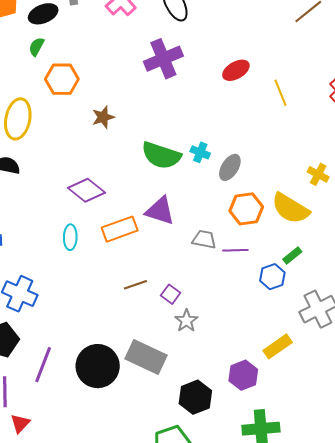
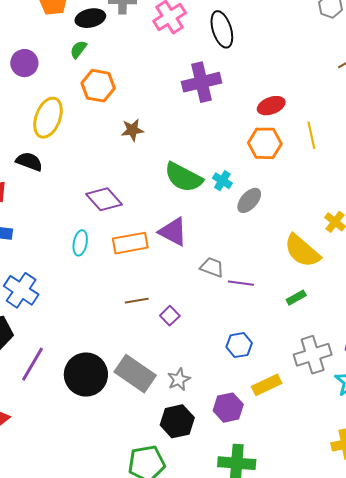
orange hexagon: (246, 209) -> (265, 143), moved
blue hexagon: (272, 277) -> (239, 345), moved
gray star: (186, 321) -> (179, 379), moved

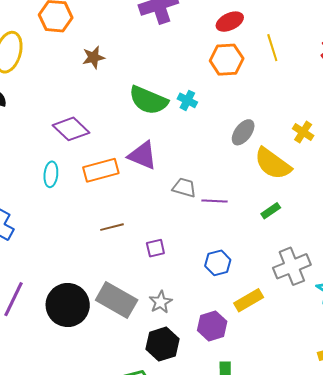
gray ellipse: (249, 200) -> (243, 132), moved
purple square: (170, 316) -> (155, 248), moved, turned 36

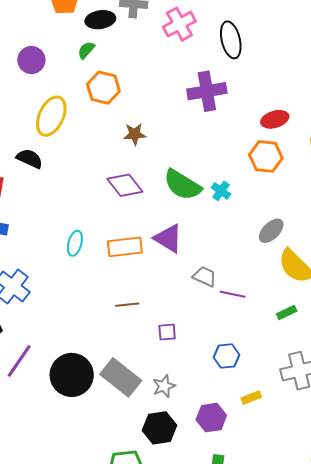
purple diamond: (71, 129) -> (125, 185), moved
yellow rectangle: (249, 300) -> (251, 398), size x0.7

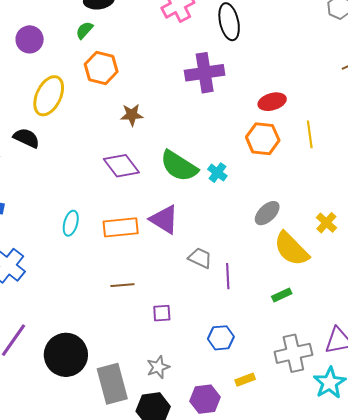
purple line: (233, 294) -> (228, 276), turned 75
gray rectangle: (121, 377) -> (112, 384), moved, turned 36

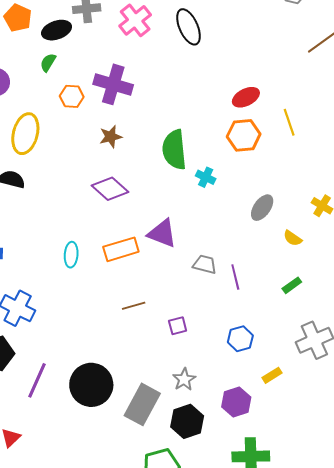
orange hexagon: (101, 68) -> (72, 96), size x0.7
purple cross: (205, 73) -> (113, 84), moved, turned 36
green semicircle: (179, 166) -> (174, 150), moved, turned 63
yellow semicircle: (291, 249) -> (293, 238), size x0.5
gray rectangle: (112, 384) -> (142, 404), turned 54

